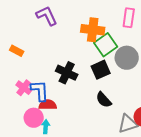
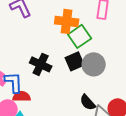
gray circle: (127, 58) -> (94, 64), moved
black semicircle: (104, 100) -> (88, 102), moved

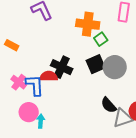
green square: (80, 36) -> (101, 39), size x0.6
red semicircle: (22, 96) -> (49, 76), moved

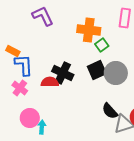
blue L-shape: (35, 85) -> (24, 65), moved

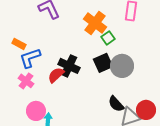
orange cross: (89, 30) -> (95, 23), turned 30
blue L-shape: (24, 65) -> (30, 58), turned -105
red semicircle: (50, 82) -> (56, 75), turned -42

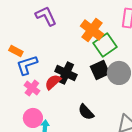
green square: (108, 38) -> (105, 45), size x1.6
pink cross: (26, 81) -> (32, 88), moved
black semicircle: (116, 104) -> (86, 112), moved

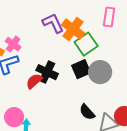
purple L-shape: (46, 16) -> (53, 23), moved
pink cross: (32, 88) -> (13, 44), moved
black semicircle: (86, 112) -> (87, 112), moved

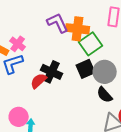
orange cross: (73, 29) -> (78, 29), turned -30
black semicircle: (87, 112) -> (105, 95), moved

